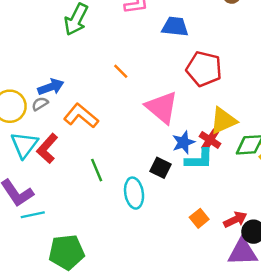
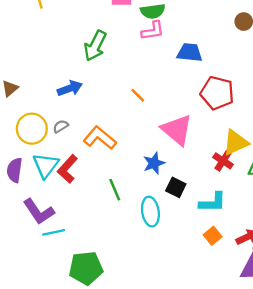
blue arrow: (51, 87) -> (70, 88), moved
blue star: (183, 142) -> (154, 163), moved
cyan L-shape: (199, 159) -> (213, 202), moved

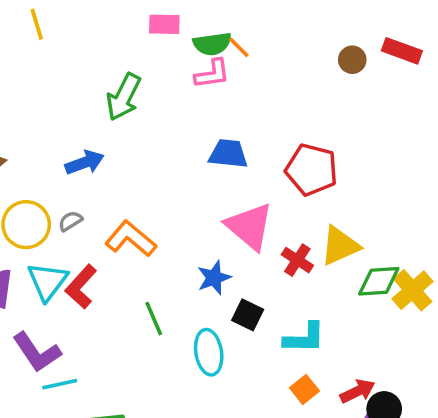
blue trapezoid: (190, 53) -> (228, 154), moved
orange line: (138, 95) -> (239, 47), moved
red cross: (223, 161) -> (297, 260), moved

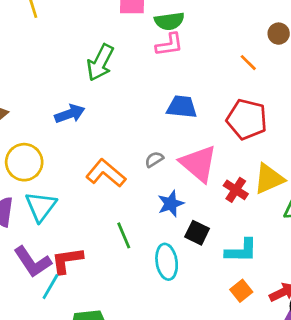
orange line: (239, 47) -> (248, 63), moved
gray semicircle: (70, 221) -> (154, 159), moved
red L-shape: (81, 287) -> (67, 260), moved, turned 40
cyan line: (60, 384) -> (50, 287), turned -48

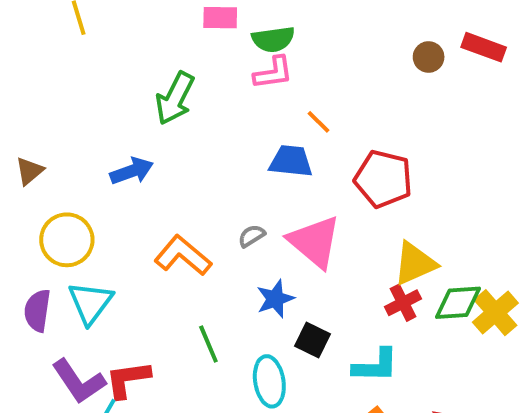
orange line: (248, 63) -> (318, 122), moved
red cross: (236, 190) -> (403, 303), moved, turned 30

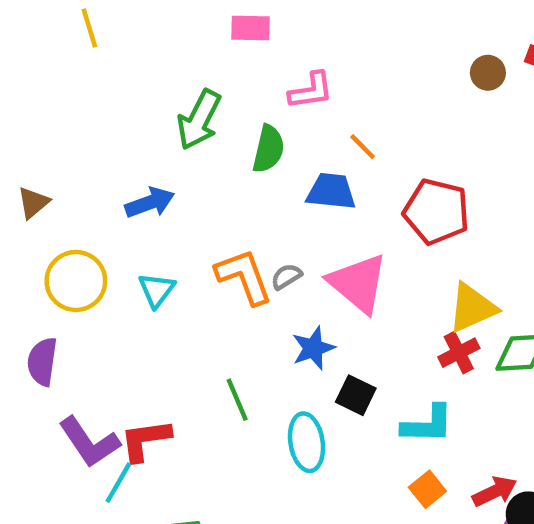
green semicircle: (273, 39) -> (268, 149), moved, turned -69
orange L-shape: (183, 256) -> (244, 277), moved, turned 30
cyan triangle: (90, 303) -> (156, 290), moved, size x0.7

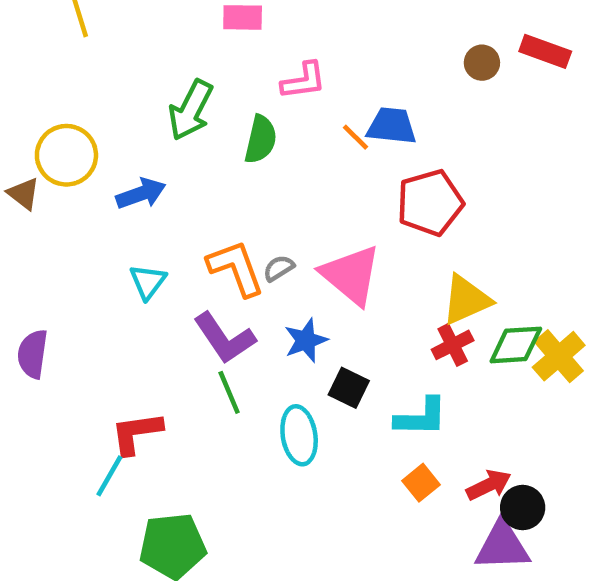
blue trapezoid: (331, 191) -> (392, 126), moved
brown triangle: (33, 203) -> (24, 194), turned -42
red pentagon: (436, 212) -> (430, 203), turned -30
yellow circle: (76, 281) -> (66, 155), moved
purple L-shape: (89, 442) -> (225, 338), moved

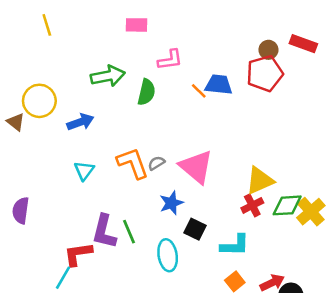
green arrow: (191, 110) -> (108, 76), turned -128
red pentagon: (430, 203) -> (265, 73), moved
purple L-shape: (225, 338) -> (104, 232), moved, turned 48

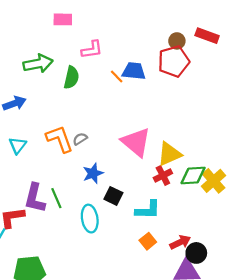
pink triangle: (196, 167) -> (136, 142), moved

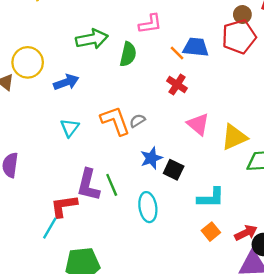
pink triangle: (136, 142) -> (198, 124), size x0.7
red cross: (163, 175) -> (177, 85), moved, turned -30
black square: (113, 196) -> (174, 170), moved

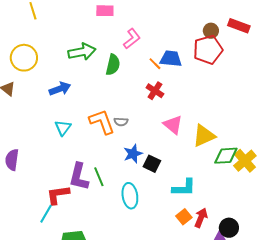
pink L-shape: (150, 24) -> (132, 39), turned -30
yellow circle: (28, 62) -> (24, 58), moved
gray semicircle: (137, 121) -> (121, 122), turned -144
red arrow: (246, 233) -> (201, 218), moved, turned -42

